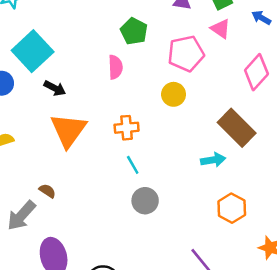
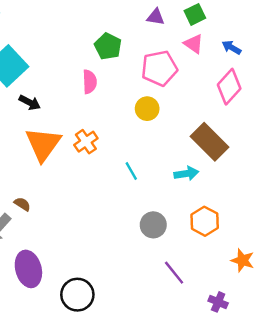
blue arrow: (261, 18) -> (232, 47), moved
orange cross: (127, 128) -> (86, 142), moved, turned -30
cyan line: (133, 165) -> (131, 171), moved
gray circle: (145, 201) -> (153, 225), moved

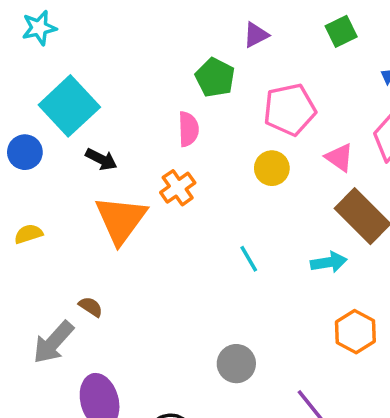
purple triangle: (156, 17) -> (256, 35), moved, turned -36
pink triangle: (194, 44) -> (339, 157), moved
orange cross: (86, 142) -> (178, 188), moved
gray circle: (153, 225) -> (236, 364), moved

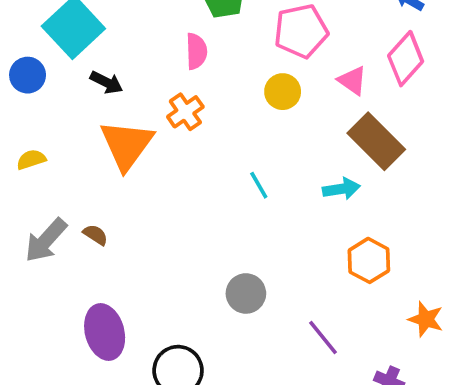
gray arrow: (53, 342) -> (46, 240), moved

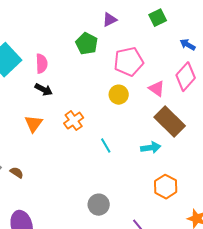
pink semicircle: (196, 51) -> (42, 64), moved
black arrow: (106, 82) -> (44, 90), moved
orange cross: (185, 112) -> (74, 121), moved
orange triangle: (127, 145) -> (34, 124), size x0.6

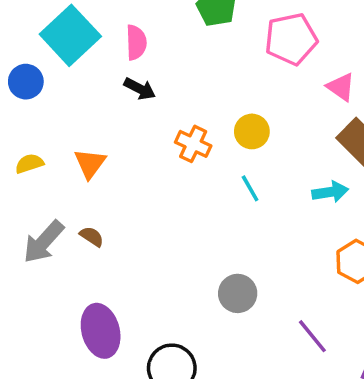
yellow circle: (119, 95) -> (252, 131), moved
orange cross: (74, 121) -> (193, 144), turned -30
orange triangle: (34, 124) -> (90, 163), moved

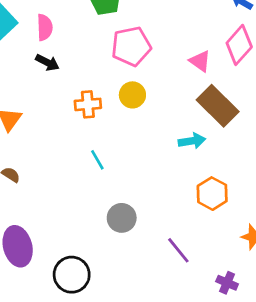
pink pentagon: (291, 39) -> (131, 46), moved
orange cross: (193, 144) -> (88, 104), turned -30
cyan line: (250, 188) -> (97, 160), moved

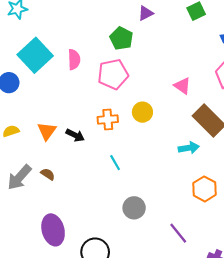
pink pentagon: (131, 46) -> (113, 74), moved
pink triangle: (200, 61) -> (182, 86), moved
black arrow: (47, 63) -> (75, 135), moved

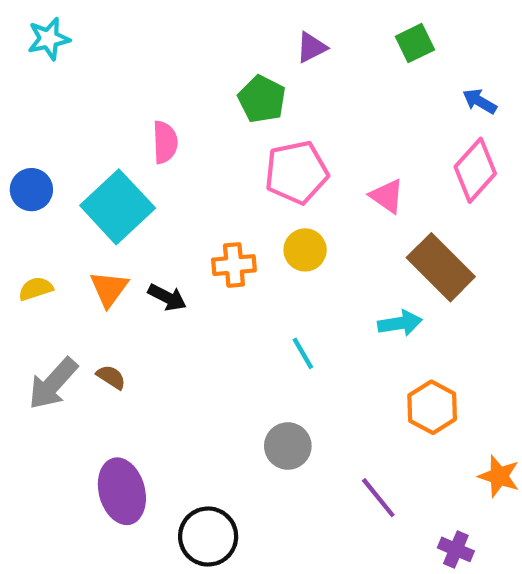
cyan square: (35, 55) -> (118, 207), moved
pink pentagon: (113, 74) -> (296, 172), moved
cyan line: (115, 163) -> (303, 353), moved

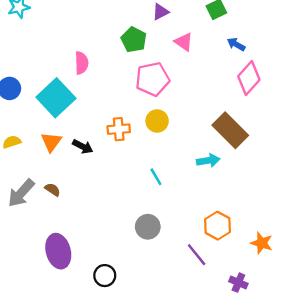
blue arrow: (480, 101) -> (236, 44), moved
pink triangle: (387, 196) -> (184, 42), moved
orange hexagon: (432, 407) -> (217, 226), moved
black circle: (208, 537) -> (105, 276), size x0.7

